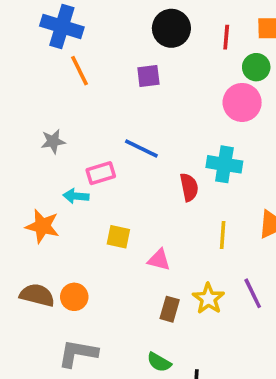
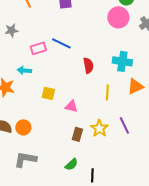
gray star: (53, 141) -> (11, 30), moved
cyan cross: (224, 164) -> (122, 61), moved
pink rectangle: (101, 173) -> (38, 48), moved
green semicircle: (159, 362) -> (71, 164), turned -72

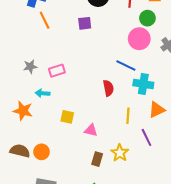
gray star: (11, 30) -> (30, 66), moved
blue line: (61, 43) -> (126, 65), moved
purple line: (124, 125) -> (146, 137), moved

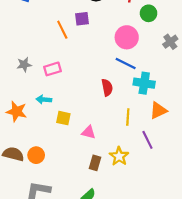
orange line: (45, 20) -> (62, 30), moved
pink circle: (139, 39) -> (127, 37), moved
cyan arrow: (43, 93) -> (44, 100), moved

